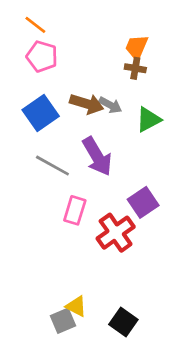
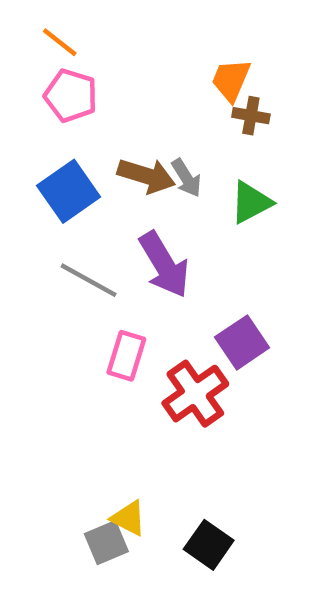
brown cross: (135, 68) -> (251, 116), moved
gray arrow: (110, 105) -> (186, 178), turned 30

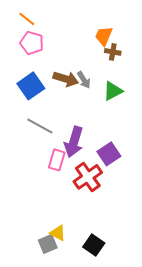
purple arrow: (164, 265) -> (74, 142), moved, turned 48

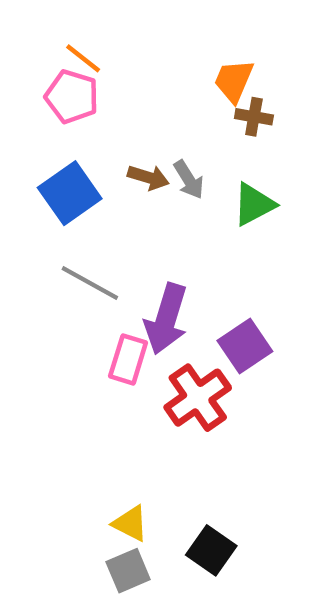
orange line: (27, 19) -> (83, 58), moved
brown arrow: (66, 79) -> (148, 177), size x0.7
gray square: (48, 244) -> (128, 571), moved

